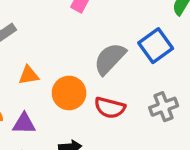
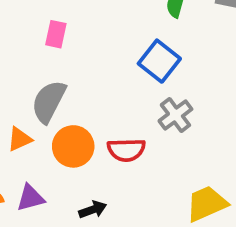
gray semicircle: (110, 59) -> (49, 102), moved
gray cross: (164, 107) -> (175, 115), moved

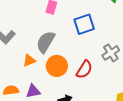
blue square: (159, 61) -> (84, 24), moved, turned 30
red semicircle: (126, 150) -> (84, 69), turned -60

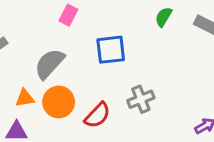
orange triangle: (29, 60) -> (25, 98), moved

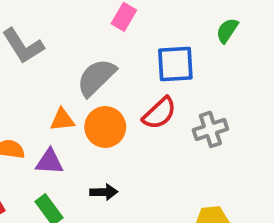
green semicircle: (164, 17) -> (227, 30), moved
red semicircle: (97, 115) -> (159, 113), moved

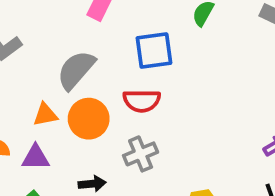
red semicircle: (159, 113) -> (142, 101), turned 48
gray cross: (210, 129) -> (141, 154), moved

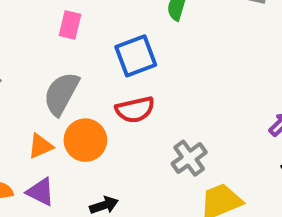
gray cross: (141, 154) -> (189, 158), moved
purple triangle: (36, 158) -> (41, 192), turned 40

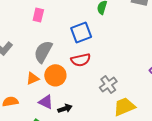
pink rectangle: (70, 25) -> (38, 15), moved
purple triangle: (41, 192) -> (46, 102), moved

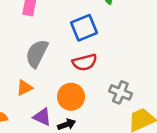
orange circle: (55, 75) -> (71, 97), moved
gray cross: (108, 85) -> (120, 92), turned -30

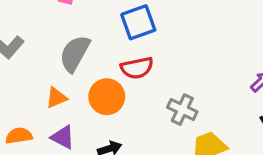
orange circle: (71, 97) -> (107, 97), moved
purple triangle: (42, 117) -> (63, 137), moved

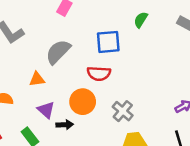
orange circle: (107, 97) -> (83, 102), moved
purple triangle: (63, 137) -> (46, 110), moved

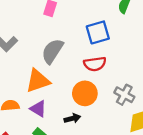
orange triangle: (37, 79) -> (38, 81), size x1.6
purple triangle: (46, 110) -> (38, 109), moved

